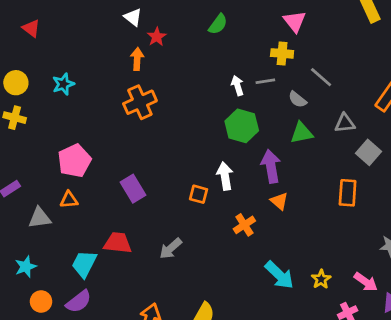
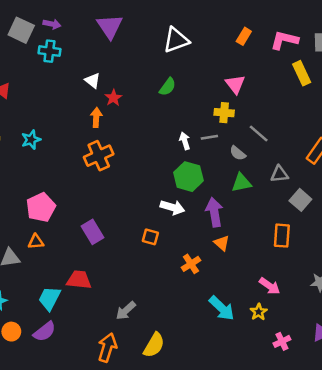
white arrow: (225, 176) -> (172, 207), moved, turned 115
gray arrow: (171, 249) -> (126, 311), moved
pink arrow: (366, 282) -> (270, 286), moved

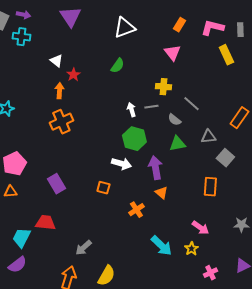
pink triangle: (235, 84) -> (172, 53), moved

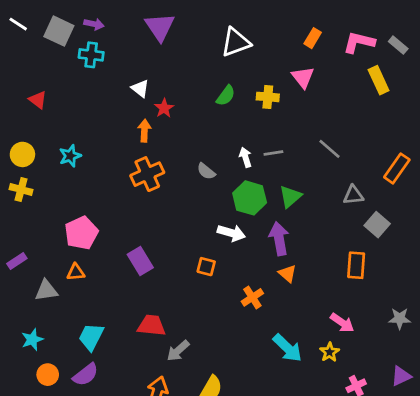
gray rectangle: (240, 30) -> (398, 45), turned -48
yellow cross: (163, 87) -> (268, 97), moved
gray semicircle: (174, 120) -> (206, 171), moved
green triangle: (177, 144) -> (290, 197), moved, turned -30
red trapezoid: (45, 223) -> (151, 326), moved

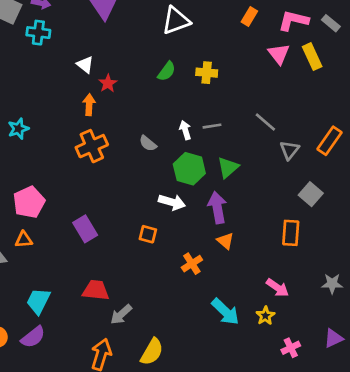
pink triangle: (303, 77) -> (279, 54), moved
gray triangle: (353, 195) -> (289, 150), moved, turned -45

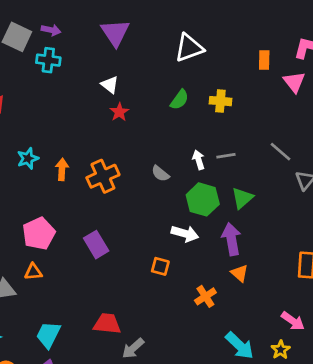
orange rectangle: (249, 17) -> (264, 60), moved, turned -30
white triangle: (85, 65) -> (110, 85), moved
orange arrow: (89, 105) -> (62, 169), moved
purple rectangle: (85, 229) -> (96, 245), moved

